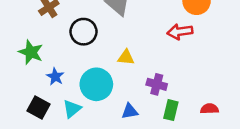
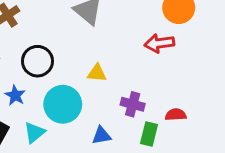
black circle: (84, 32) -> (37, 61), moved
red semicircle: (209, 109) -> (176, 115), moved

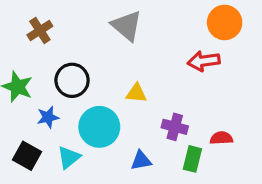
blue star: (15, 95) -> (48, 117), turned 30

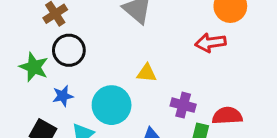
black circle: (72, 80) -> (69, 50), moved
red semicircle: (221, 138) -> (227, 116), size x1.4

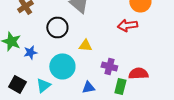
black circle: (69, 50) -> (57, 27), moved
blue star: (63, 96) -> (30, 52), moved

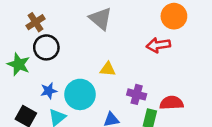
black circle: (57, 27) -> (46, 47), moved
blue star: (30, 52) -> (49, 91), moved

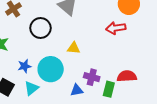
black circle: (46, 47) -> (41, 28), moved
purple cross: (137, 94) -> (92, 77), moved

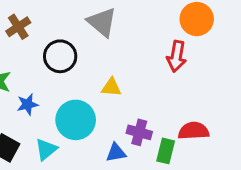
red arrow: (116, 28) -> (177, 56), turned -72
blue star: (24, 66) -> (28, 104), moved

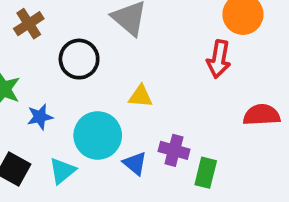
red semicircle: (194, 131) -> (262, 115), moved
blue triangle: (116, 153) -> (135, 163), moved, turned 50

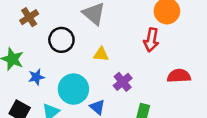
yellow triangle: (141, 96) -> (101, 54), moved
purple cross: (174, 150) -> (123, 82), moved, turned 36

